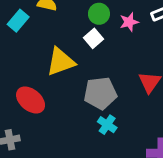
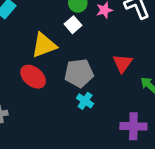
red ellipse: (31, 100) -> (33, 77), moved

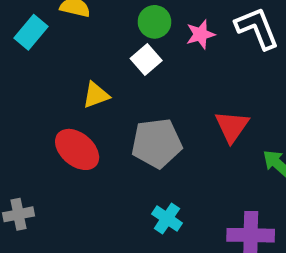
yellow triangle: (44, 45) -> (96, 95), size x0.6
cyan cross: (85, 101) -> (167, 218), moved

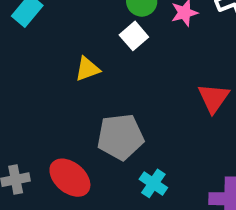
gray pentagon: (157, 143) -> (120, 137), moved
red ellipse: (77, 149) -> (70, 178), moved

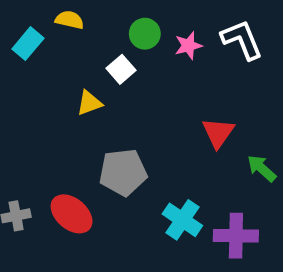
white square: (134, 36) -> (121, 69), moved
cyan cross: (153, 183) -> (182, 220), moved, size x1.4

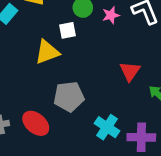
white square: (121, 69) -> (68, 30), turned 30
yellow triangle: (89, 103) -> (47, 52), size x1.5

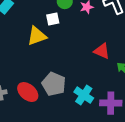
red triangle: (130, 71) -> (102, 51), turned -42
gray pentagon: (69, 97) -> (54, 84), moved, turned 30

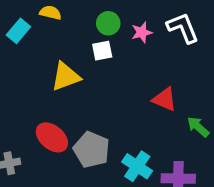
white square: (53, 19) -> (102, 51), moved
red ellipse: (28, 92) -> (52, 137), moved

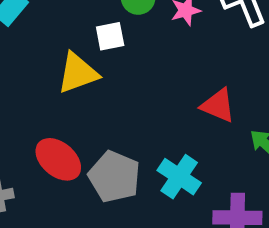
white square: (102, 51) -> (110, 36), moved
cyan cross: (137, 166) -> (179, 177), moved

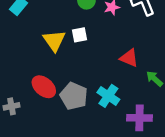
white square: (110, 36) -> (80, 35), moved
yellow triangle: (78, 73) -> (54, 41), turned -45

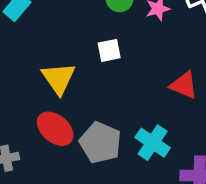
yellow triangle: (54, 41) -> (59, 78), moved

